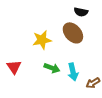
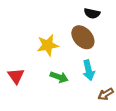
cyan arrow: (73, 72) -> (89, 70), moved

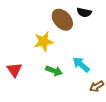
brown ellipse: (83, 37) -> (62, 20), moved
cyan arrow: (89, 70) -> (81, 65), turned 144

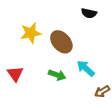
brown ellipse: (62, 20) -> (61, 42), moved
yellow star: (44, 42) -> (31, 33), moved

